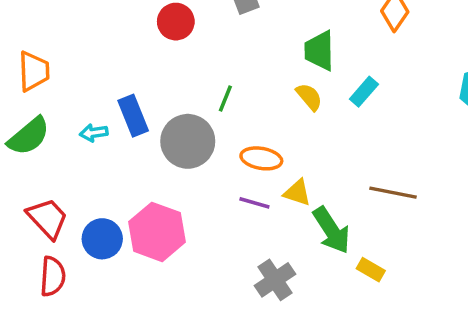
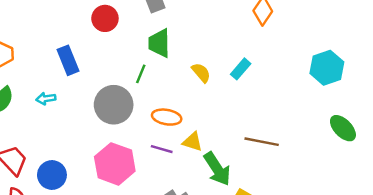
green trapezoid: (319, 51) -> (159, 43), moved
blue rectangle: (133, 116) -> (68, 60), moved
pink hexagon: (157, 232) -> (115, 164), moved

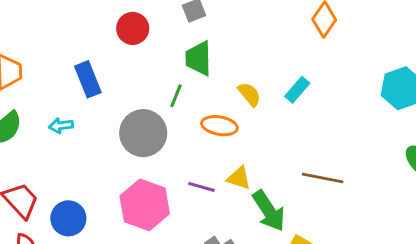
orange ellipse: (167, 117) -> (219, 126), moved

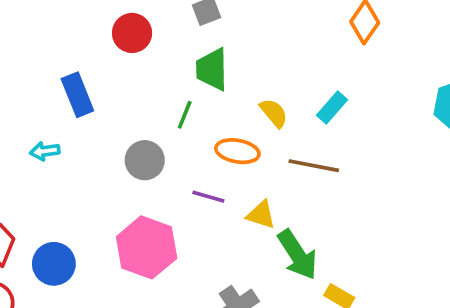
gray circle: (143, 133) -> (145, 160), size x0.7
brown line: (323, 178) -> (314, 166), moved
purple line: (201, 187) -> (208, 197), moved

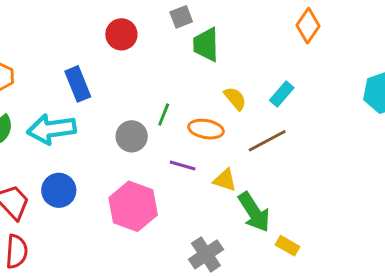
green trapezoid: (212, 69) -> (206, 45), moved
green line: (185, 115) -> (164, 115), moved
cyan arrow: (45, 151) -> (52, 129), size x2.0
brown line: (314, 166) -> (267, 141), turned -39
blue circle: (54, 264) -> (59, 190), moved

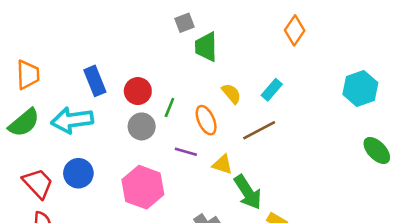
red circle: (121, 34) -> (138, 91), moved
orange ellipse: (206, 129) -> (206, 120), turned 56

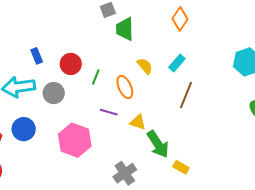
orange diamond: (295, 30) -> (180, 19), moved
blue rectangle: (95, 81) -> (37, 56), size x0.7
gray circle: (142, 126) -> (54, 93), moved
brown line: (259, 130) -> (186, 95), moved, turned -40

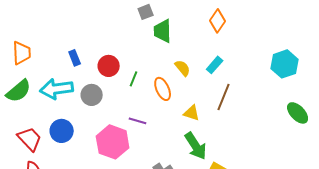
purple line: (109, 112) -> (138, 121), moved
yellow triangle: (138, 122) -> (192, 113), moved

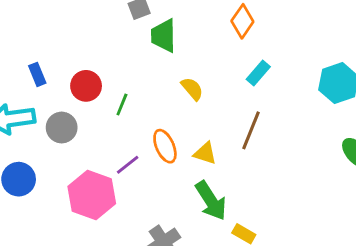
cyan rectangle: (215, 65) -> (258, 73), moved
orange ellipse: (163, 89) -> (165, 146), moved
purple line: (138, 121) -> (128, 165), turned -54

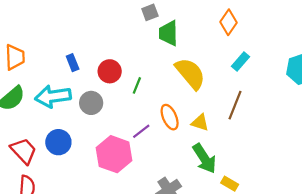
yellow semicircle: (192, 89) -> (190, 73), size x1.8

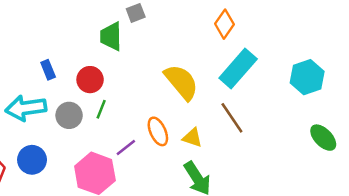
green trapezoid: (169, 33) -> (111, 36), moved
cyan rectangle: (240, 61) -> (238, 68), size x1.8
green line: (137, 85) -> (101, 109), moved
brown line: (235, 105) -> (232, 118), turned -56

